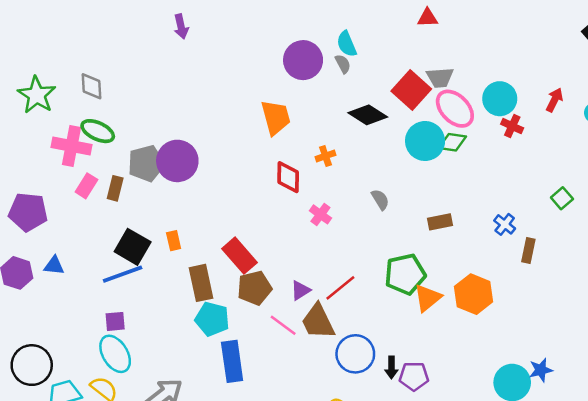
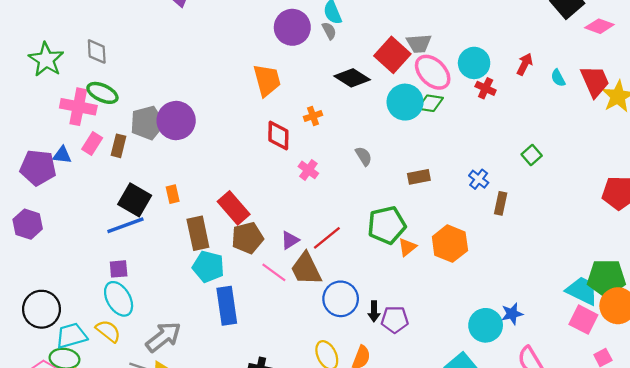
blue triangle: (54, 265) -> (62, 155), moved
orange triangle: (428, 298) -> (407, 247), size x0.7

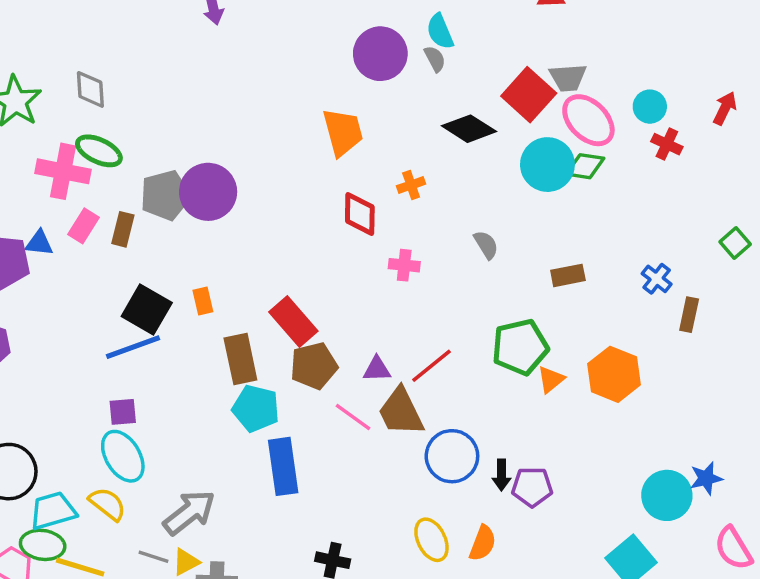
cyan circle: (474, 63) -> (650, 107), size x0.7
pink cross: (308, 170) -> (404, 265), turned -30
purple triangle: (290, 240) -> (377, 369), turned 30

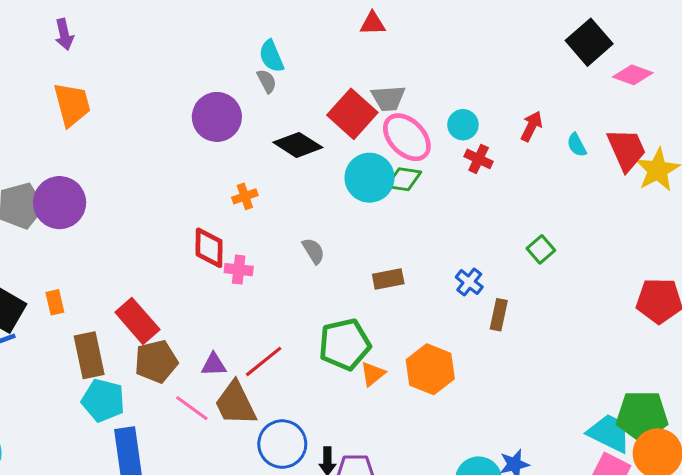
purple circle: (380, 54) -> (217, 117), moved
orange trapezoid: (343, 132) -> (72, 104), moved
red diamond: (360, 214) -> (209, 248), moved

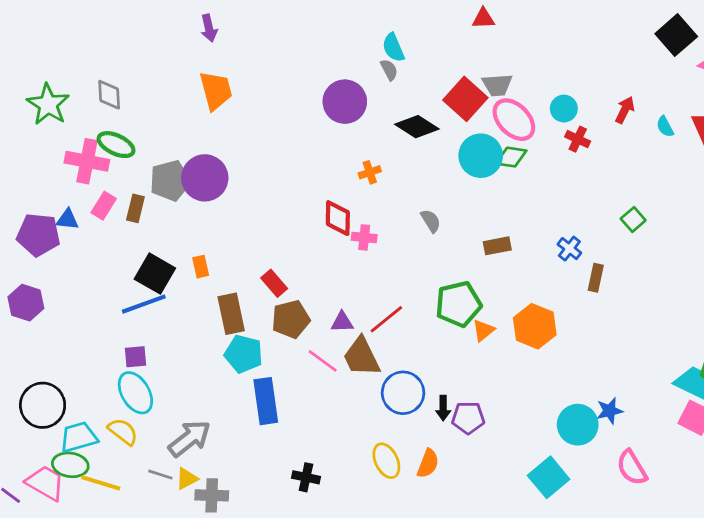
red rectangle: (137, 321) -> (274, 283), size x0.7

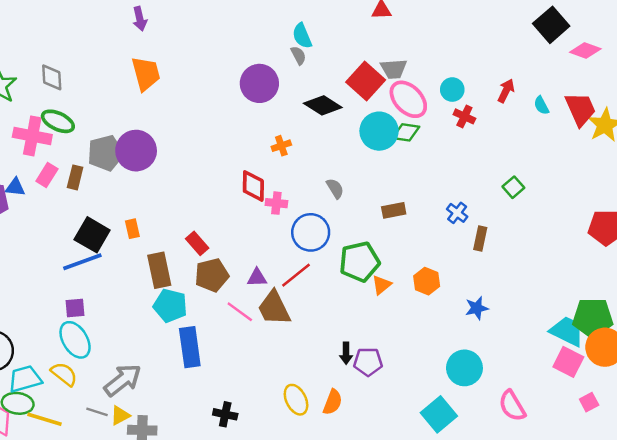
orange hexagon: (535, 326) -> (427, 281), size x0.7
blue circle: (403, 393) -> (311, 232), moved
blue star: (610, 411) -> (477, 308), moved

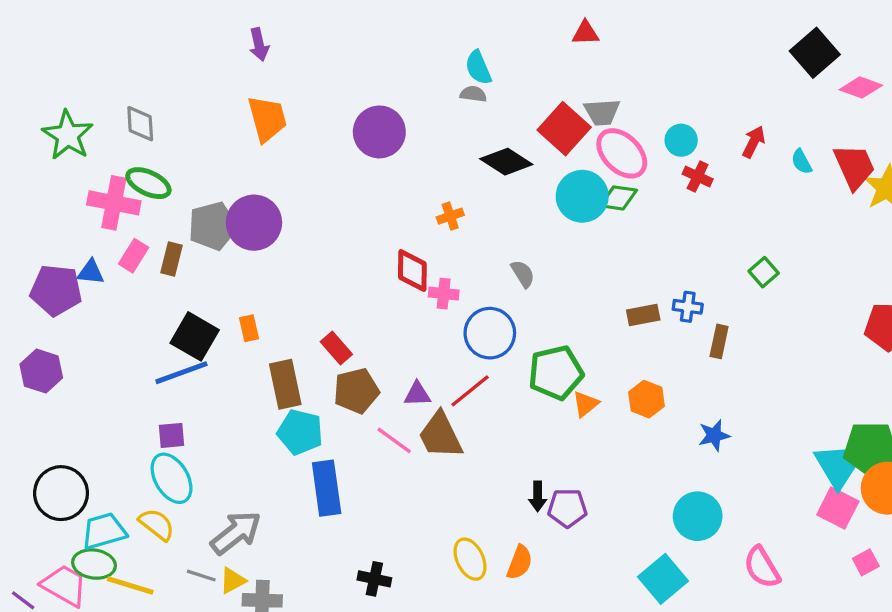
gray semicircle: (298, 55) -> (473, 94), turned -54
purple circle: (259, 83) -> (379, 132), moved
brown rectangle: (394, 210) -> (643, 315), moved
blue cross: (457, 213) -> (688, 307), turned -30
cyan trapezoid: (567, 331) -> (836, 467), turned 33

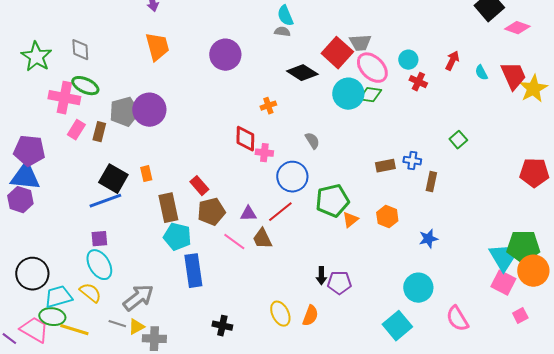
blue triangle: (91, 272) -> (25, 177), moved, size x1.8
brown trapezoid: (440, 435) -> (262, 239), size x0.7

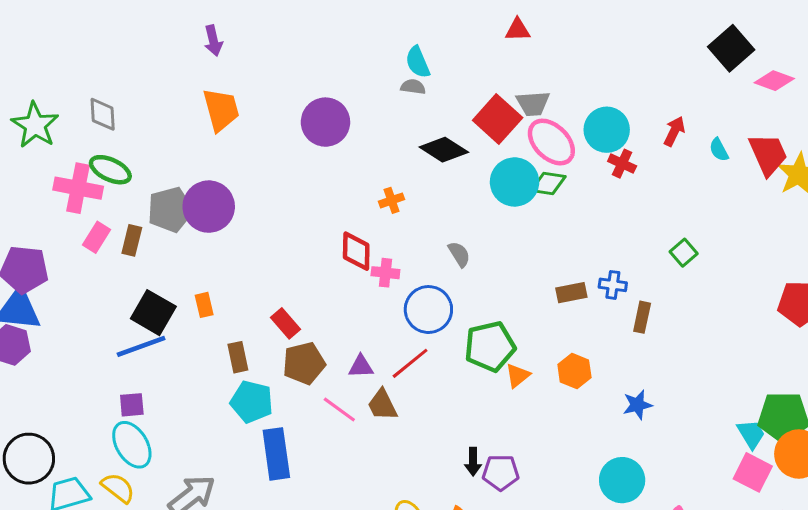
cyan circle: (408, 60) -> (607, 130), size x1.5
brown rectangle: (168, 208) -> (238, 357), size x0.7
cyan trapezoid: (502, 258) -> (751, 434), size x0.7

